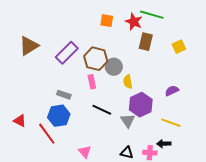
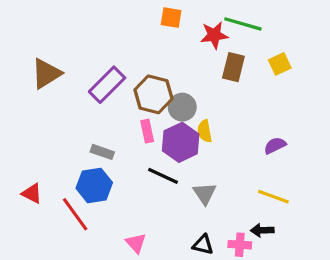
orange square: (107, 21) -> (171, 18), moved
red star: (134, 22) -> (214, 35), turned -30
yellow square: (179, 47) -> (280, 64), moved
purple hexagon: (141, 105) -> (181, 142), moved

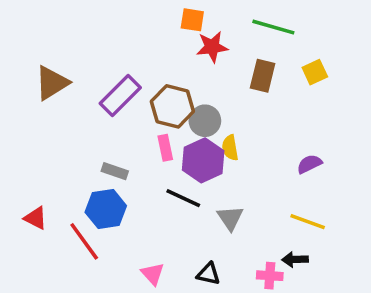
red star: (214, 35) -> (212, 47), moved
black triangle: (203, 245) -> (209, 274), moved

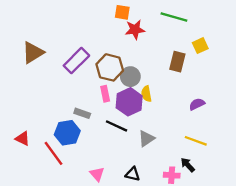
brown rectangle: (263, 76) -> (177, 62), moved
gray rectangle: (115, 171) -> (82, 113), moved
gray triangle: (230, 218) -> (146, 139), turned 30
black arrow: (295, 259) -> (188, 165), turned 49

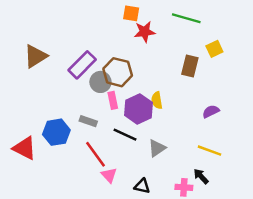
gray circle: (130, 77) -> (100, 82), moved
blue hexagon: (67, 133) -> (56, 132), moved
red triangle: (23, 139) -> (25, 148), size x1.5
red line: (54, 153) -> (96, 154), moved
pink triangle: (97, 174) -> (109, 175), moved

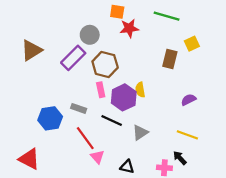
gray circle: (100, 82) -> (90, 35), moved
red triangle: (25, 148) -> (29, 159), moved

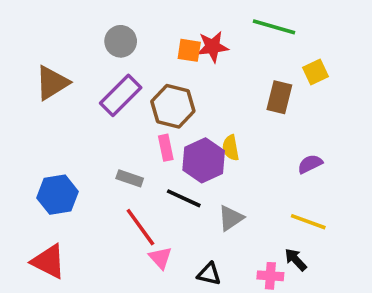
orange square: (117, 12) -> (189, 50), moved
gray circle: (90, 35) -> (121, 41), moved
blue hexagon: (50, 118) -> (57, 195), moved

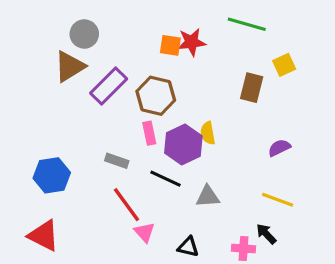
gray circle: (121, 41) -> (84, 34), moved
brown triangle: (52, 83) -> (70, 67), moved
gray triangle: (231, 218) -> (208, 196), turned 30

